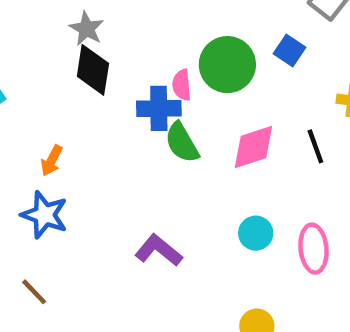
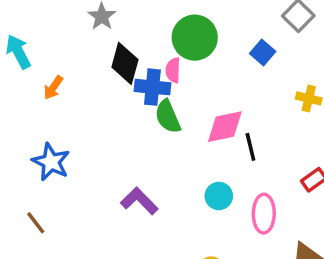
green circle: (227, 65) -> (195, 38), moved
black diamond: (93, 70) -> (125, 63), moved
black line: (315, 146) -> (250, 147), moved
orange arrow: (52, 161) -> (53, 88), moved

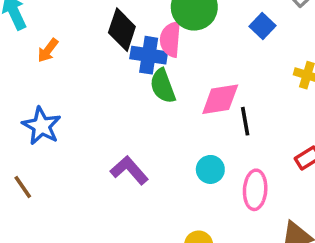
pink semicircle: (173, 70) -> (170, 39), size x1.4

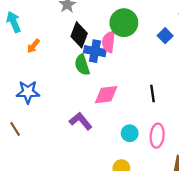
green semicircle: (163, 86) -> (82, 65), moved
pink diamond: (220, 99) -> (106, 95), moved
blue star: (42, 126) -> (28, 92), turned -30
cyan circle: (210, 169) -> (130, 133), moved

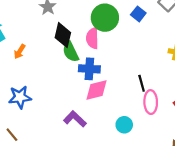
blue square: (165, 36) -> (138, 14), moved
blue cross: (95, 51) -> (89, 69), moved
green semicircle: (82, 65) -> (71, 52), moved
pink ellipse: (157, 136) -> (151, 102), moved

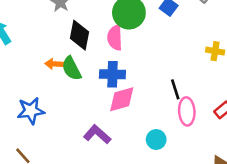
orange arrow: (20, 52) -> (54, 64), moved, turned 64
green semicircle: (71, 52) -> (72, 68), moved

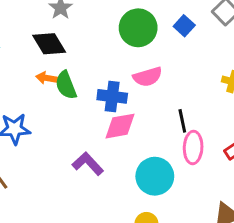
black diamond: (80, 35) -> (49, 44), moved, turned -48
pink semicircle: (115, 38) -> (148, 77), moved, turned -110
cyan circle: (156, 140) -> (155, 176), size x1.6

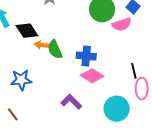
black diamond: (49, 44) -> (27, 31), moved
pink semicircle: (148, 77) -> (122, 24), moved
pink diamond: (120, 126) -> (92, 76), turned 45

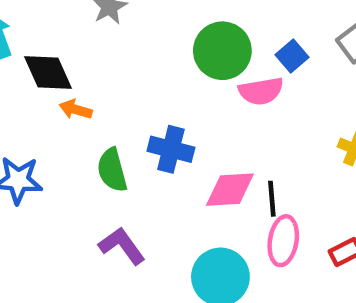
green semicircle: (55, 49) -> (112, 170), moved
pink diamond: (92, 76) -> (230, 190), moved, turned -45

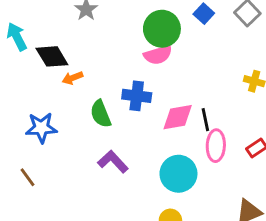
blue square: (292, 56) -> (204, 14), moved
pink semicircle: (261, 91) -> (158, 55), moved
orange arrow: (76, 109) -> (73, 78), turned -30

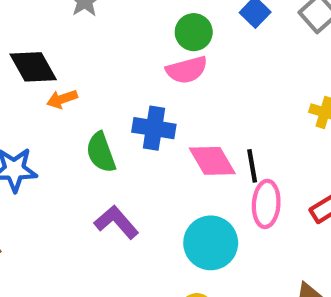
green circle: (162, 29) -> (194, 32), size x0.7
pink diamond: (178, 117) -> (212, 161), turned 68

